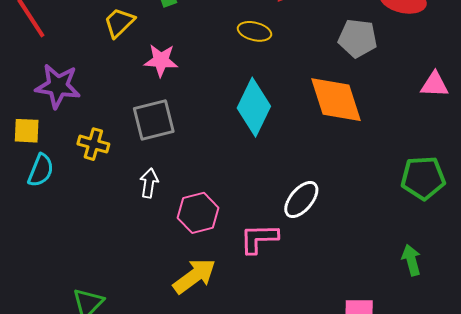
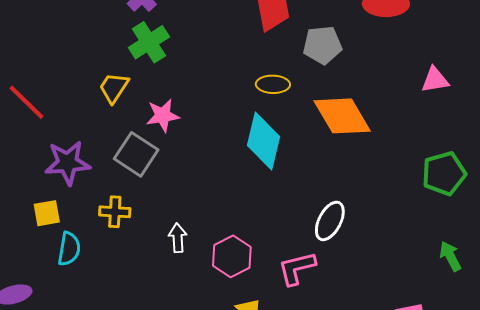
yellow ellipse: (254, 31) -> (273, 84), moved
gray pentagon: (358, 38) -> (322, 45), moved
gray square: (154, 120) -> (136, 154), moved, turned -30

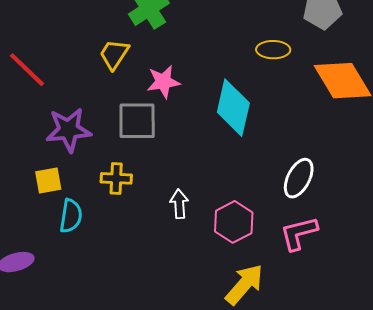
cyan diamond: (264, 141) -> (233, 108), moved
gray square: (136, 154) -> (137, 121), turned -33
white ellipse: (330, 221) -> (299, 178), moved

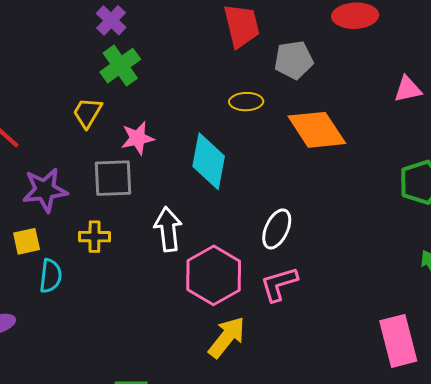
white arrow: (179, 204) -> (168, 229), moved, size x1.5
pink hexagon: (234, 222) -> (214, 275), size x1.4

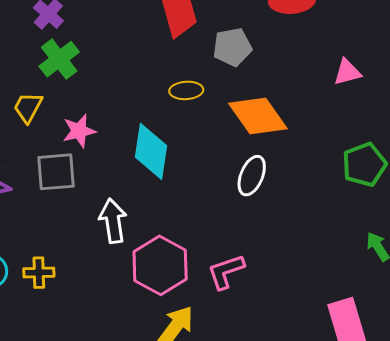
white ellipse: (277, 229) -> (252, 176), moved
yellow cross: (94, 237) -> (39, 273), moved

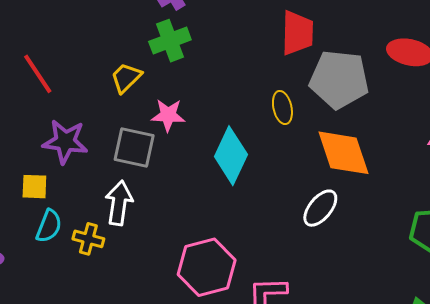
gray pentagon: (232, 47) -> (339, 79), size x1.5
yellow ellipse: (186, 90) -> (282, 108), turned 64
white arrow: (113, 221) -> (119, 203), moved

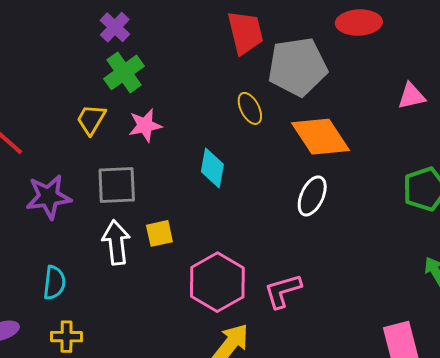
pink star: (168, 115) -> (145, 125), moved
cyan diamond: (231, 156) -> (212, 168), size x0.7
yellow square: (34, 187) -> (159, 233), moved
yellow cross: (88, 239) -> (67, 337), moved

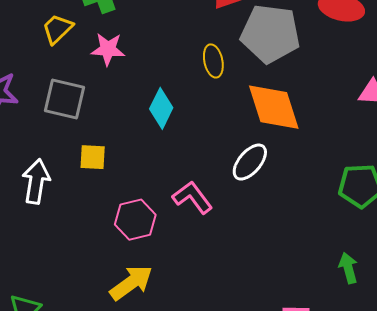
white arrow: (116, 242) -> (36, 181), moved
pink hexagon: (217, 282) -> (135, 220), size x0.7
pink L-shape: (283, 291) -> (193, 197), moved, turned 54

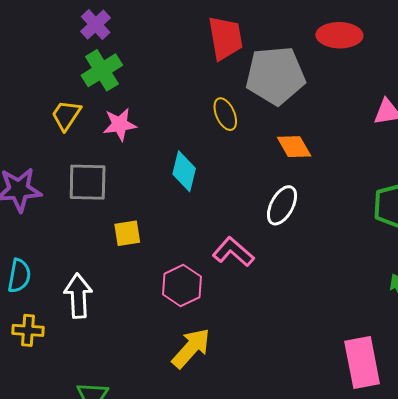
orange diamond: (274, 107) -> (294, 147), size x0.6
white arrow: (36, 181) -> (78, 296), moved

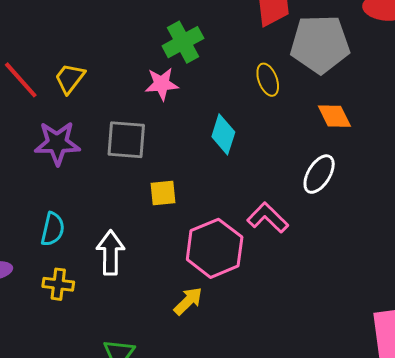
green cross: (102, 70) -> (183, 42), moved
yellow trapezoid: (66, 115) -> (70, 78), moved
pink hexagon: (182, 286) -> (215, 248), size x1.4
yellow arrow: (191, 348) -> (188, 301), moved, size x0.7

